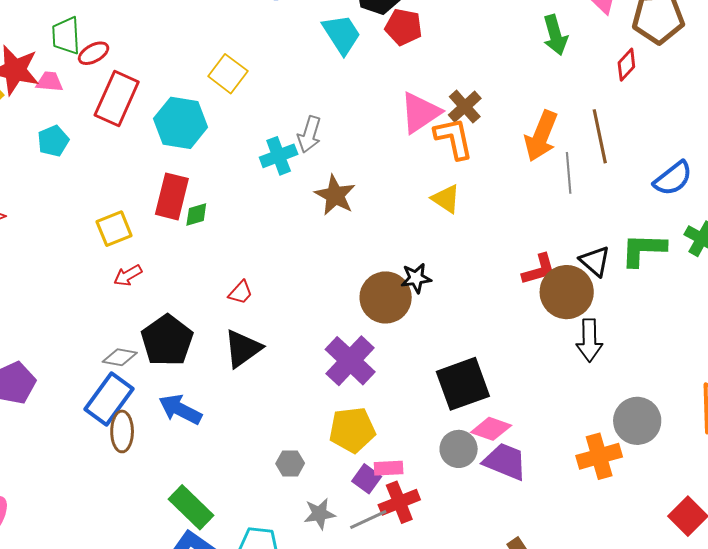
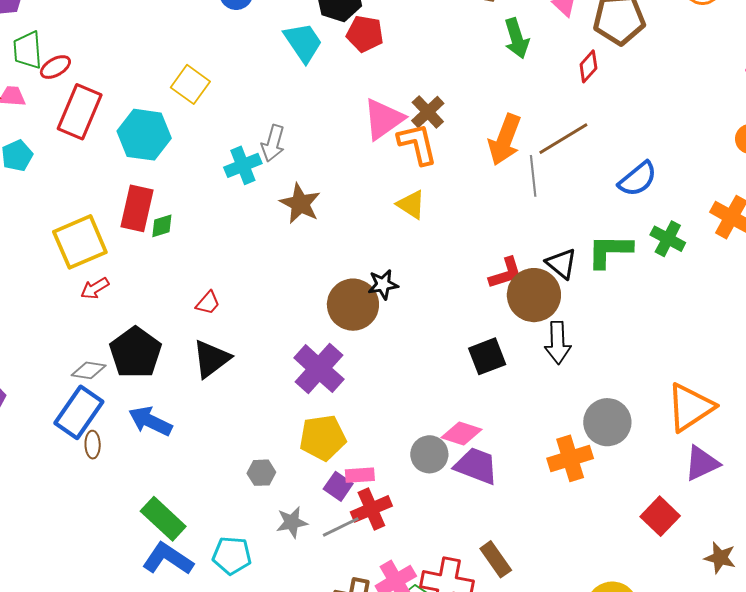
brown line: (600, 136) -> (563, 139), turned 72
yellow square: (114, 229) -> (80, 242), size x1.5
black square: (463, 384) -> (487, 356), moved, size x0.7
brown ellipse: (122, 431) -> (93, 445), size x0.7

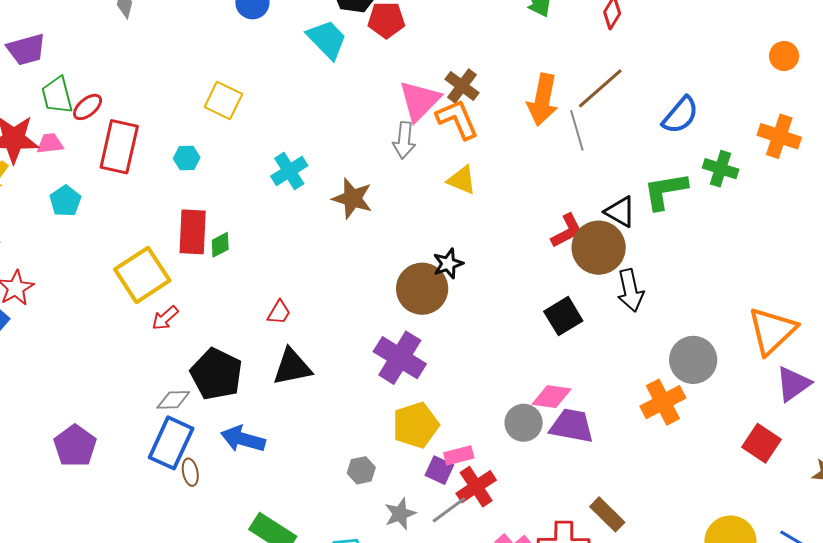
cyan hexagon: (144, 135) -> (187, 158), size x0.5
gray arrow: (273, 143) -> (404, 140), moved
black triangle: (211, 359) -> (292, 367), turned 36

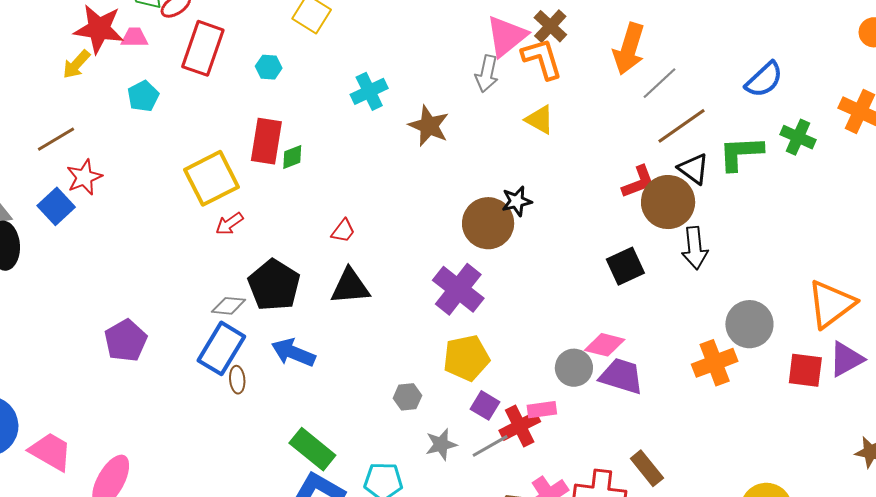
brown line: (600, 88) -> (682, 126), moved
gray line: (577, 130) -> (660, 83), turned 57
red square: (762, 443) -> (805, 370), moved, turned -33
pink rectangle: (459, 455) -> (542, 410), moved

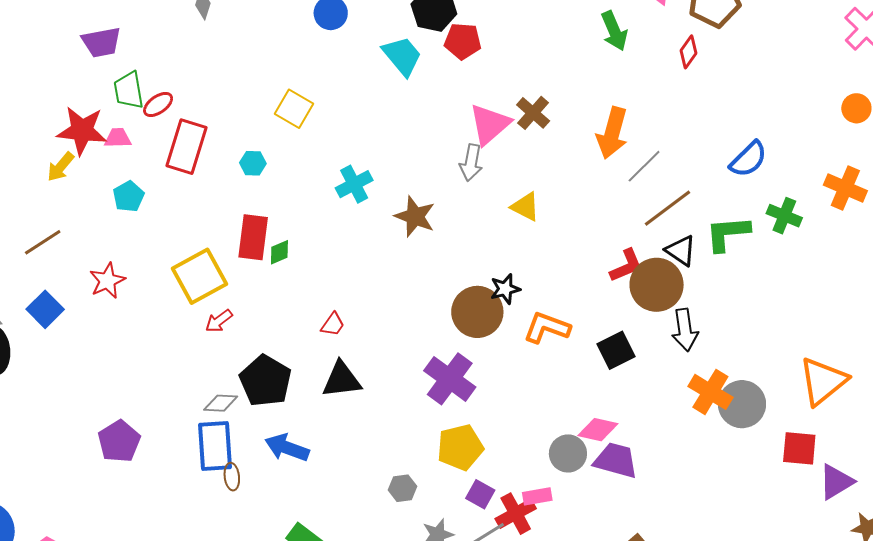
orange L-shape: (542, 59) -> (547, 328), moved, turned -51
red star: (84, 177) -> (107, 281), moved
blue rectangle: (221, 348) -> (215, 446), turned -33
purple triangle: (846, 359) -> (836, 482), moved
orange cross: (715, 363) -> (710, 392), moved, turned -36

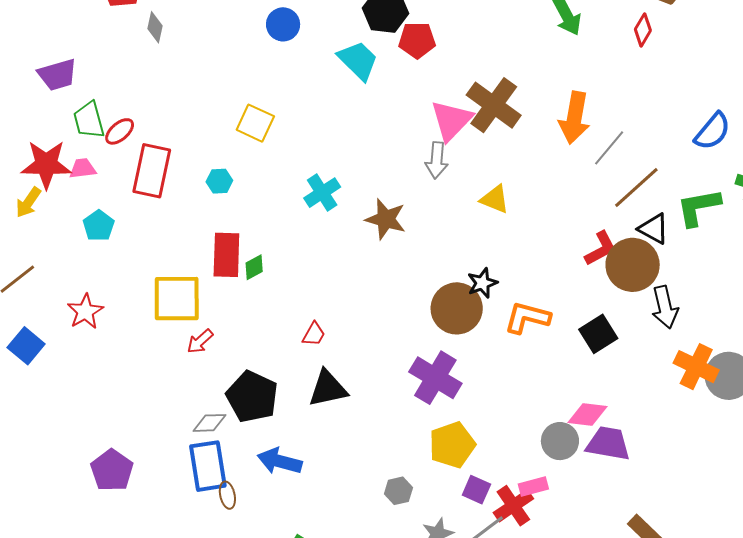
brown cross: (533, 113) -> (494, 105), size x1.6
yellow square: (200, 276) -> (177, 299), turned 34

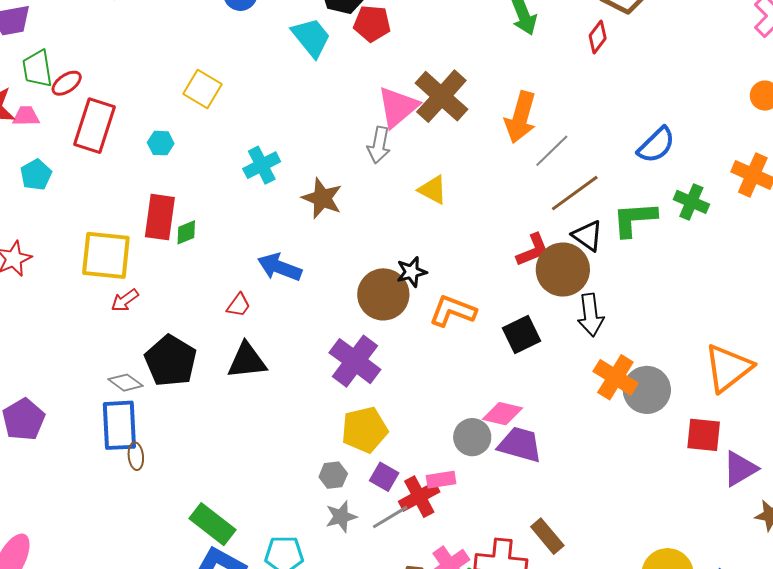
gray diamond: (209, 423) -> (126, 383), turned 32
blue arrow: (280, 461) -> (280, 267), moved
gray hexagon: (398, 491) -> (333, 475), moved

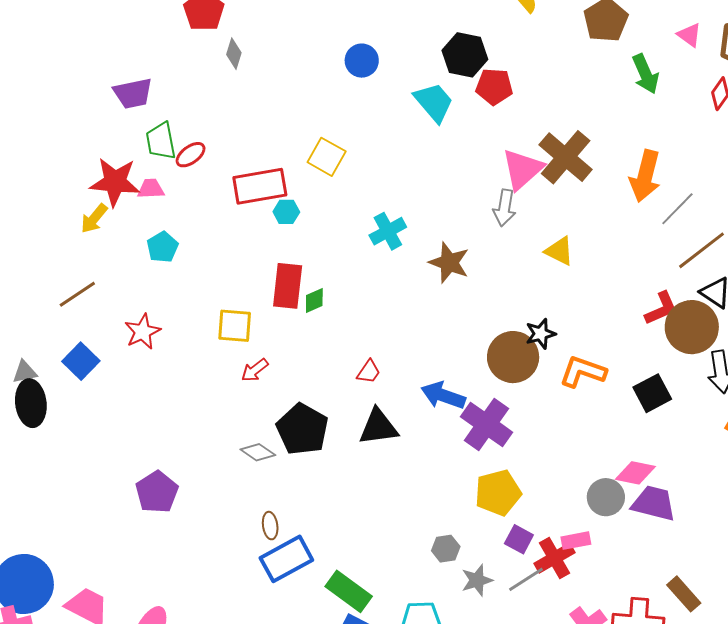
red rectangle: (95, 126) -> (260, 186), moved, turned 64
yellow square: (106, 255) -> (235, 326), size x0.7
blue arrow: (280, 267) -> (443, 395), moved
blue rectangle: (119, 425) -> (286, 559), moved, turned 66
gray hexagon: (333, 475) -> (446, 549), moved

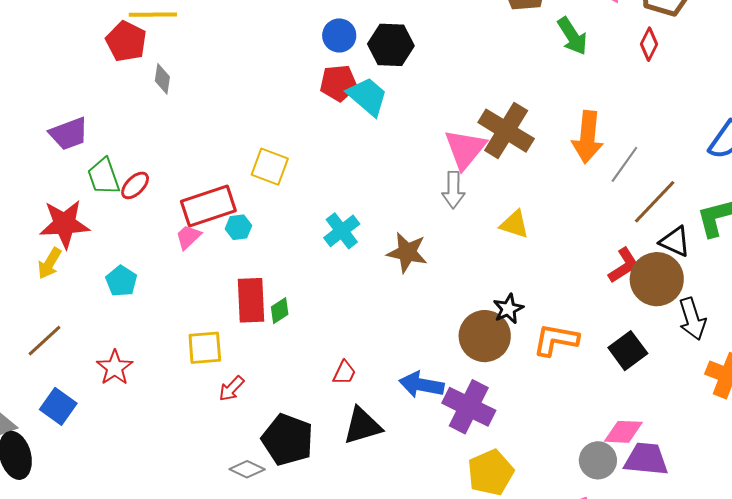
blue circle: (362, 61) -> (339, 35), moved
red pentagon: (494, 87) -> (338, 83), moved
pink trapezoid: (151, 189) -> (188, 237), moved, turned -32

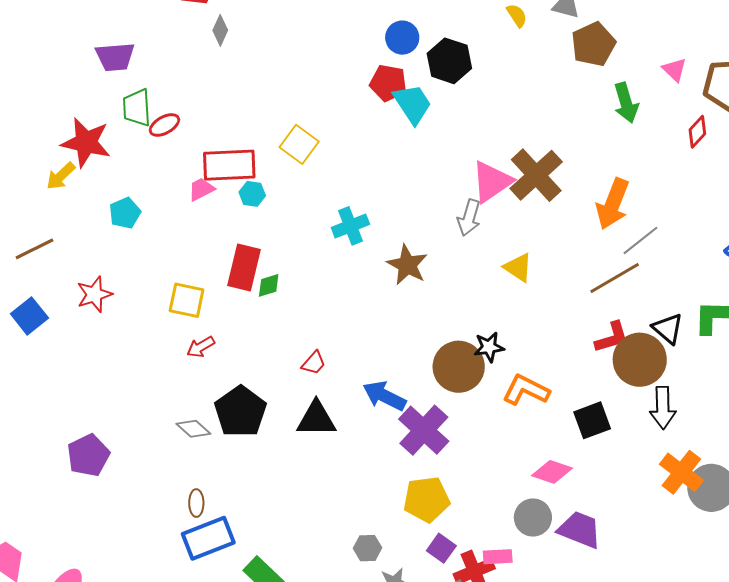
brown line: (655, 202) -> (615, 278), moved
pink diamond: (623, 432) -> (552, 472), moved

